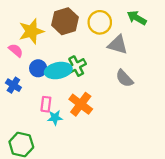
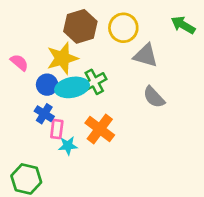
green arrow: (137, 18) -> (183, 25), moved
yellow star: (31, 31) -> (62, 58), moved
blue cross: (13, 85) -> (44, 114), moved

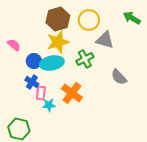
yellow star: (62, 58) -> (58, 42), moved
green cross: (94, 82) -> (85, 59), moved
gray semicircle: (154, 97) -> (119, 77), moved

